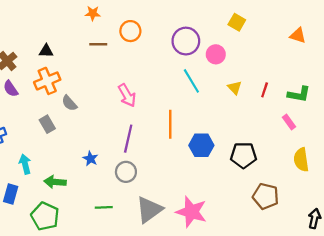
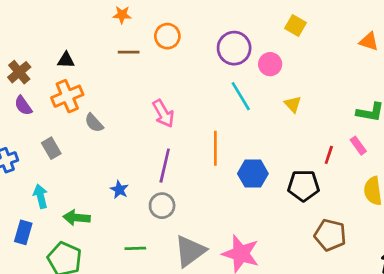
red line: (265, 90) -> (329, 155), moved
gray rectangle: (47, 124) -> (51, 148), moved

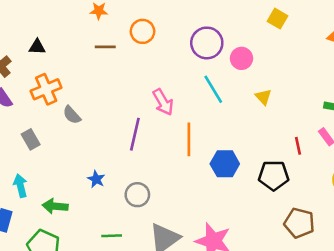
yellow square: (295, 25) -> (277, 19), moved
black triangle: (66, 60) -> (37, 47), moved
pink arrow: (163, 114) -> (163, 102), moved
red line: (329, 155) -> (298, 146), turned -30
purple line: (165, 166) -> (135, 134), moved

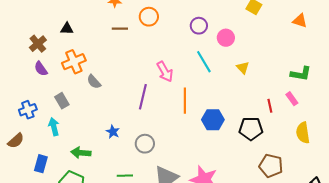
purple circle: (207, 43) -> (199, 26), size x0.7
cyan arrow: (20, 186) -> (54, 127), moved

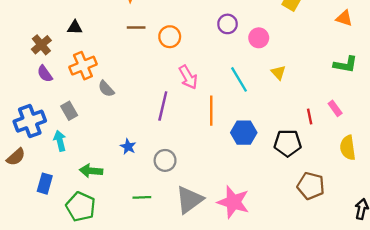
orange circle: (149, 17) -> (170, 37), moved
cyan line: (204, 62) -> (239, 79), moved
green L-shape: (301, 74) -> (345, 64), moved
blue cross: (28, 110) -> (30, 121), size x1.5

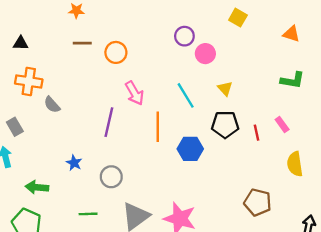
purple circle: (228, 24) -> (184, 36), moved
orange cross: (83, 66) -> (29, 81), turned 32
black pentagon: (288, 143) -> (225, 124), moved

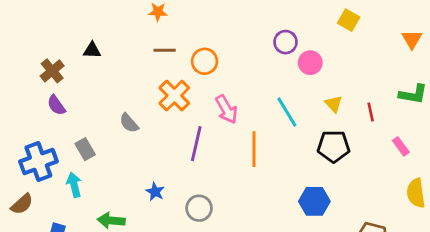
orange triangle: (291, 34) -> (412, 39), turned 42
orange cross: (29, 81) -> (174, 96), moved, turned 36
red line: (256, 133) -> (371, 112), moved
blue hexagon: (190, 149) -> (314, 201), moved

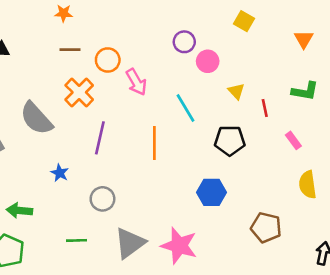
yellow triangle: (334, 104) -> (236, 91), moved
pink arrow: (226, 109) -> (136, 82), moved
gray semicircle: (129, 123) -> (36, 118), size x1.8
blue star: (155, 192) -> (60, 173), moved

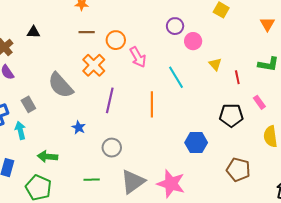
black pentagon: (230, 140) -> (231, 115), moved

